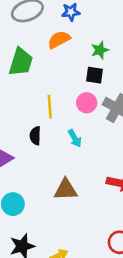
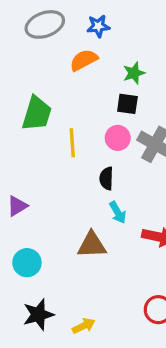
green trapezoid: (21, 62) -> (37, 114), moved
black semicircle: (35, 136) -> (106, 178), moved
cyan arrow: (75, 138) -> (118, 212), moved

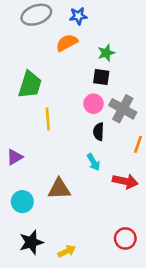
yellow line: (72, 143) -> (48, 119), moved
black semicircle: (106, 178) -> (99, 132), moved
brown triangle: (92, 245) -> (59, 189), moved

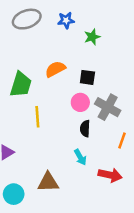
orange semicircle: (67, 43) -> (55, 69), moved
green star: (106, 53) -> (92, 37), moved

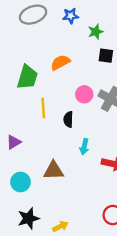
black square: (87, 77) -> (106, 56), moved
black semicircle: (85, 129) -> (68, 119), moved
cyan arrow: (80, 157) -> (84, 147), turned 42

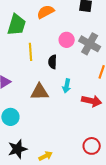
brown triangle: (54, 171) -> (40, 92), moved

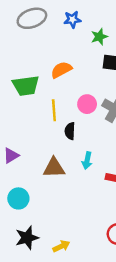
green trapezoid: (16, 25) -> (26, 86), turned 65
yellow line: (31, 52) -> (54, 110), moved

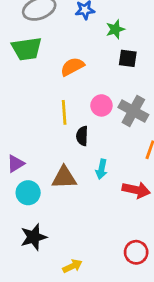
green trapezoid: (26, 86) -> (27, 49), moved
cyan circle: (18, 198) -> (28, 193), moved
black star: (27, 238) -> (34, 237), moved

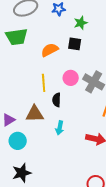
black square: (128, 58) -> (75, 44), moved
cyan arrow: (101, 169) -> (60, 128), moved
brown triangle: (64, 177) -> (35, 114), moved

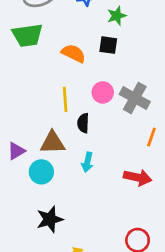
orange semicircle: (50, 50) -> (73, 53), turned 54
cyan circle: (18, 141) -> (41, 172), moved
black star: (22, 173) -> (50, 219), moved

